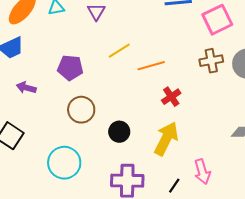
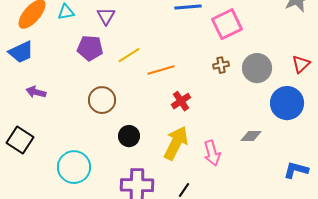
brown cross: (211, 61) -> (221, 65), size x0.7
purple pentagon: (70, 68) -> (90, 48), moved
brown circle: (81, 110) -> (102, 100), moved
pink arrow: (202, 172) -> (212, 153), moved

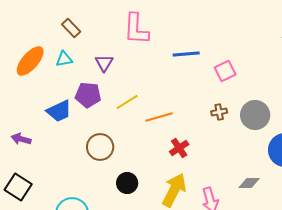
pink square: (227, 24) -> (225, 71), size x0.7
blue trapezoid: (21, 52) -> (59, 111), moved
purple arrow: (36, 92) -> (21, 139), moved

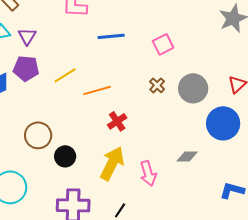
blue line: (186, 54) -> (111, 36), moved
purple triangle: (104, 63) -> (27, 36), moved
brown cross: (219, 112) -> (157, 85), turned -35
brown circle: (100, 147) -> (38, 135), moved

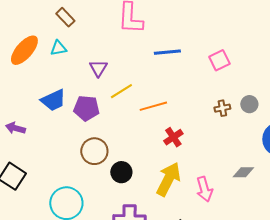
purple triangle: (27, 36) -> (98, 68), moved
purple pentagon: (26, 68) -> (86, 108), moved
brown cross: (157, 85) -> (222, 108), moved, turned 35
gray circle: (193, 88) -> (249, 104), size x0.6

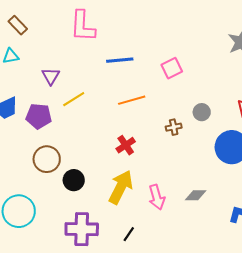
orange line: (153, 106) -> (132, 100), moved
brown cross: (222, 108) -> (174, 127), moved
gray diamond: (243, 172) -> (196, 195), moved

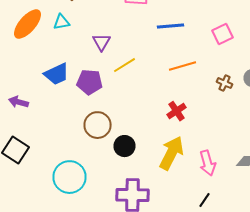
brown cross: (174, 127) -> (224, 83), moved, turned 35
black line: (129, 234) -> (204, 200), moved

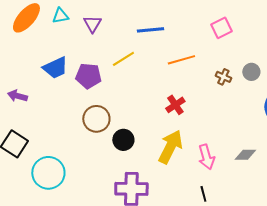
blue line: (170, 26) -> (150, 30), moved
purple triangle: (102, 42) -> (92, 24), moved
cyan circle: (70, 177) -> (48, 173), moved
black line: (204, 200) -> (203, 194), turned -49

